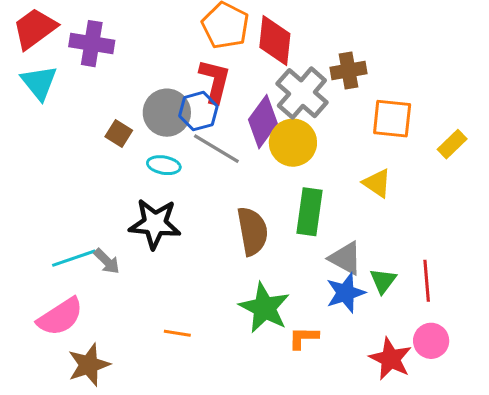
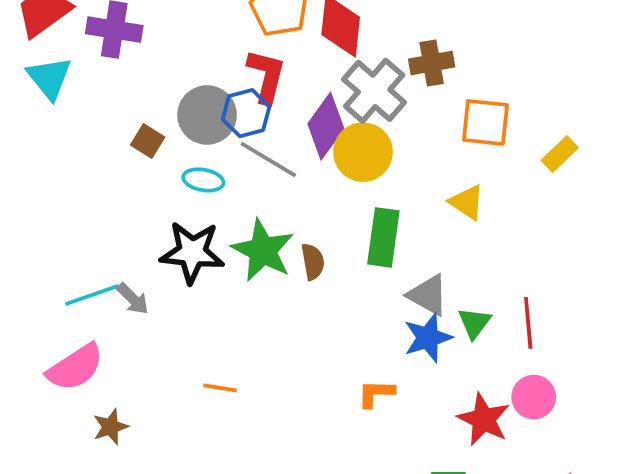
brown semicircle: (252, 231) -> (313, 262), size x0.6
green star: (264, 308) -> (263, 250), moved
brown star: (89, 365) -> (111, 427), size x0.7

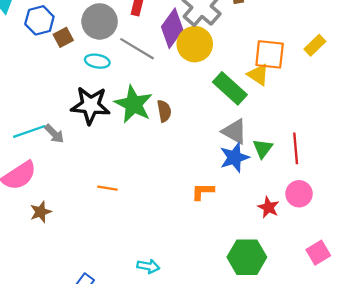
blue hexagon: (246, 113) -> (39, 20), moved
orange square: (485, 122) -> (270, 54), moved
brown square: (148, 141) -> (63, 37), turned 30
green rectangle: (383, 237) -> (230, 88), moved, turned -56
red star: (484, 419) -> (268, 207), size x0.7

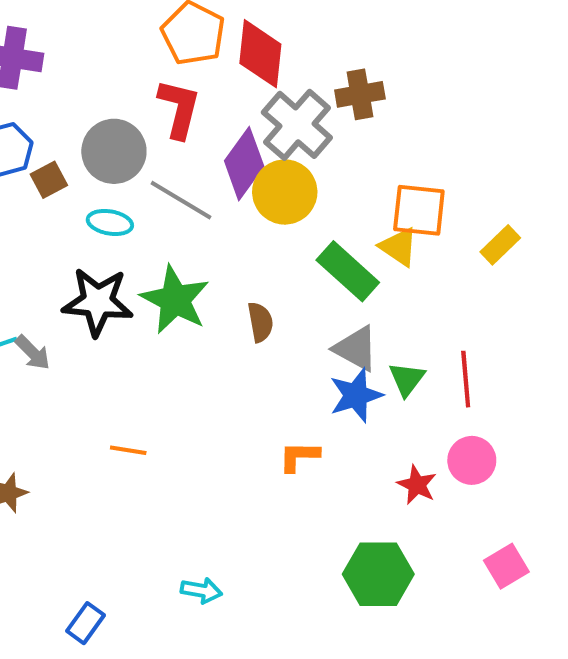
yellow rectangle: (315, 45) -> (500, 245), moved
brown semicircle: (164, 111) -> (260, 322), moved

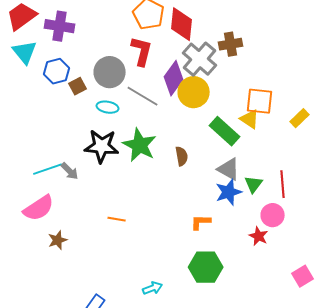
pink circle: (472, 460) -> (273, 215), moved
green hexagon: (378, 574) -> (206, 267), moved
cyan arrow: (201, 591) -> (153, 288), turned -30

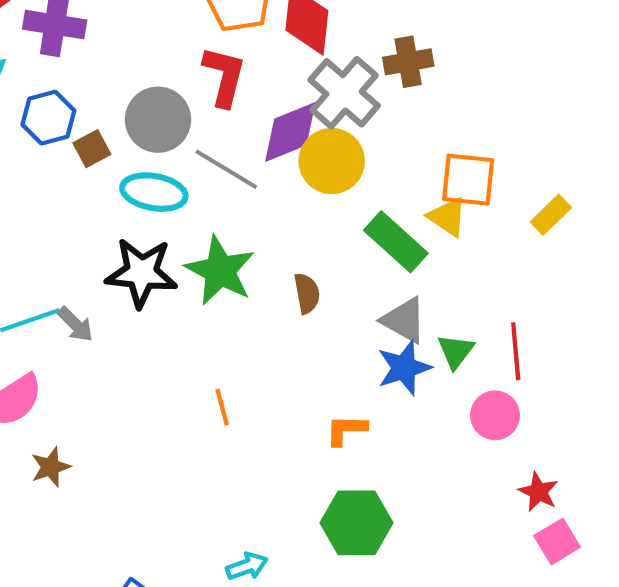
purple diamond: (174, 78) -> (290, 132), turned 32
cyan ellipse: (108, 107) -> (154, 192), size x1.4
orange line: (117, 219) -> (222, 407), moved, turned 66
red star: (259, 236) -> (538, 492), moved

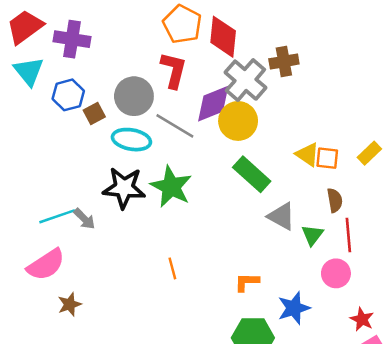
orange square: (468, 180) -> (327, 158), moved, size x0.7
green rectangle: (396, 242) -> (252, 174), moved
brown semicircle: (307, 293) -> (335, 200), moved
blue star: (404, 368) -> (294, 308), moved

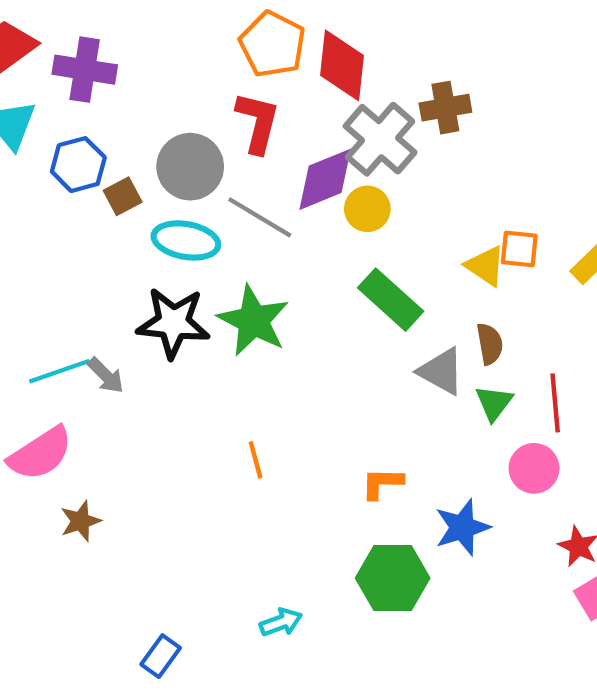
yellow circle: (238, 121) -> (367, 209), size x0.7
orange square: (327, 158) -> (519, 249), moved
brown semicircle: (335, 200) -> (490, 344), moved

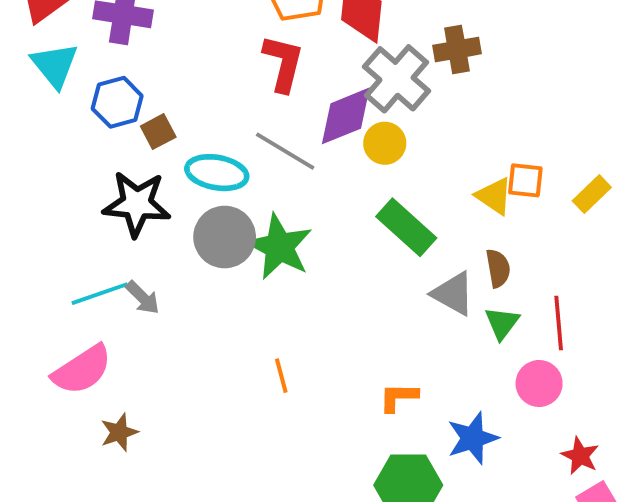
gray circle: (190, 167) -> (225, 237), moved
black star: (173, 323) -> (137, 204), moved

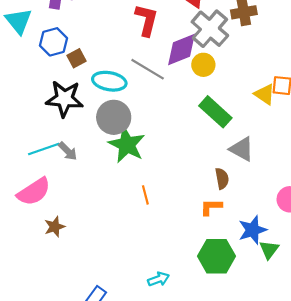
green star: (279, 247) -> (127, 145), moved
brown semicircle: (498, 268) -> (222, 179), moved
green triangle: (502, 323) -> (269, 250), moved

